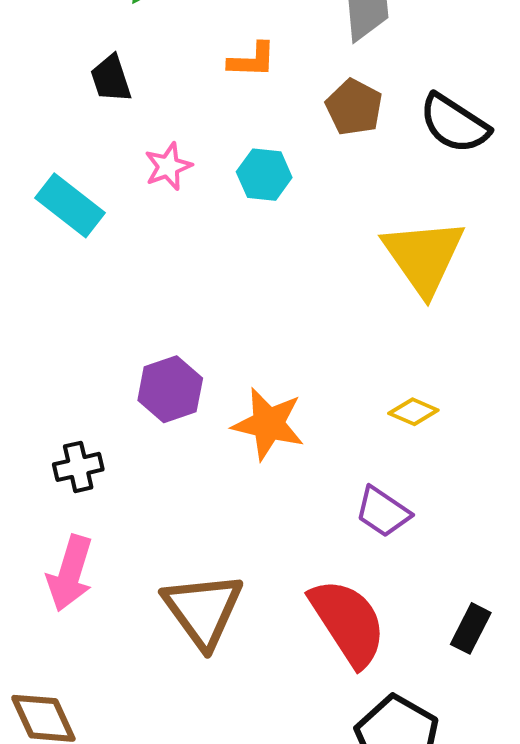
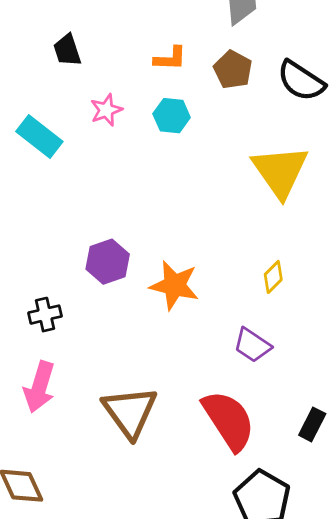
orange L-shape: (252, 60) -> (170, 59), moved
yellow diamond: (413, 412) -> (273, 277), turned -68

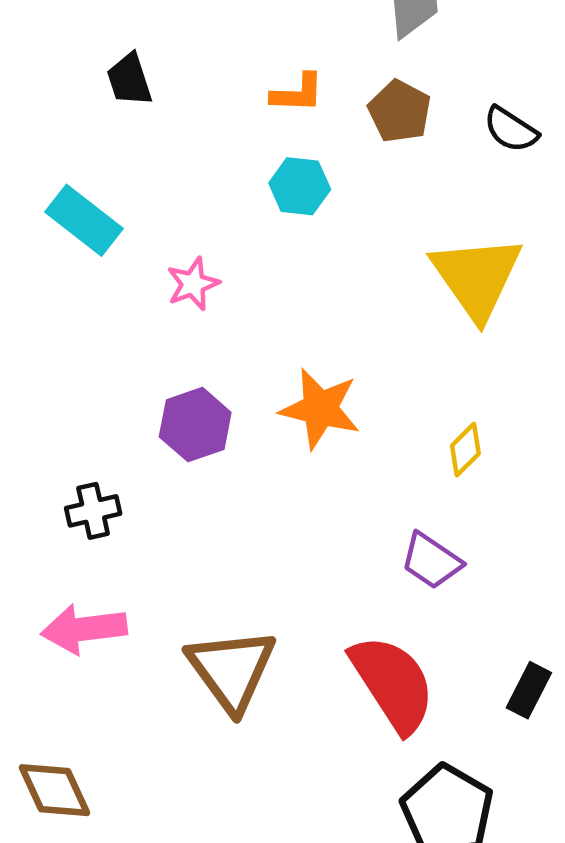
black semicircle: (301, 81) -> (511, 129), size x0.7
pink star: (106, 110) -> (193, 284), moved
orange star: (174, 285) -> (320, 409), moved
pink arrow: (39, 387) -> (84, 629), turned 66

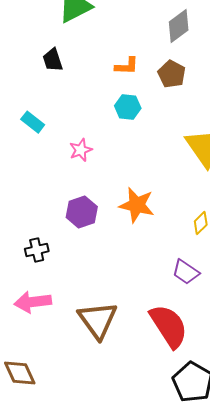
cyan rectangle: (84, 220) -> (33, 122), size x0.7

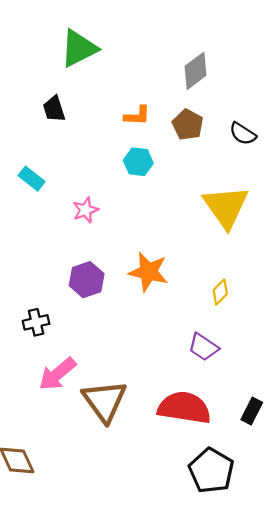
pink arrow: (33, 302) -> (57, 374), moved, turned -33
red semicircle: (169, 326) -> (184, 408), turned -48

